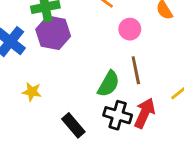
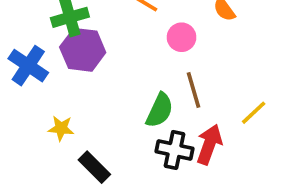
black rectangle: (73, 125) -> (94, 167), moved

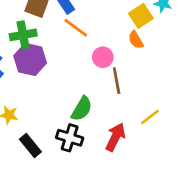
brown line: (193, 90) -> (117, 81), moved
black cross: (175, 150) -> (70, 138), moved

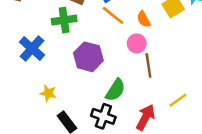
orange semicircle: (136, 40) -> (144, 19), moved
purple hexagon: (30, 59) -> (88, 57), moved

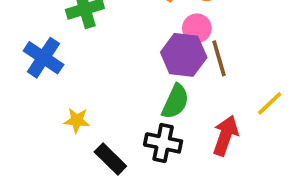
purple hexagon: (88, 57) -> (184, 55), moved

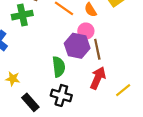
green semicircle: (175, 102) -> (59, 67), moved, turned -36
yellow line: (270, 103) -> (123, 90), moved
red arrow: (225, 136) -> (98, 78), moved

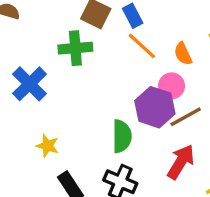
brown line: (97, 49) -> (186, 117), turned 66

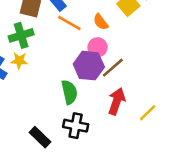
yellow star: (48, 146) -> (19, 61), moved

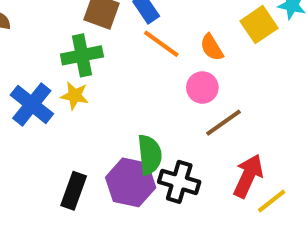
purple hexagon: (89, 66) -> (131, 182), moved
red arrow: (117, 101) -> (248, 176), moved
black cross: (76, 126) -> (179, 182), moved
black rectangle: (40, 137) -> (74, 191), moved, turned 60

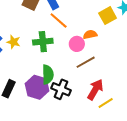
orange semicircle: (212, 47) -> (90, 35), moved, turned 104
green cross: (82, 55) -> (43, 42), moved

